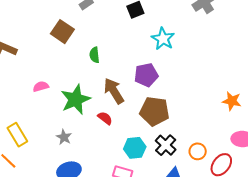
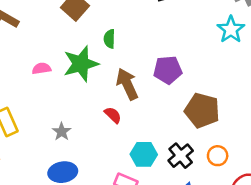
cyan star: (163, 39) -> (231, 30), moved
green star: (76, 99) -> (81, 64), moved
brown pentagon: (155, 111) -> (202, 110), moved
orange circle: (198, 151) -> (218, 156), moved

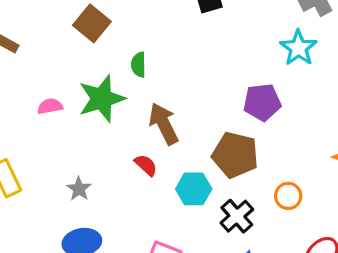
purple pentagon: (168, 70) -> (262, 102), moved
brown pentagon: (202, 110) -> (235, 155), moved
cyan hexagon: (144, 154) -> (194, 189), moved
orange circle: (218, 156) -> (288, 196), moved

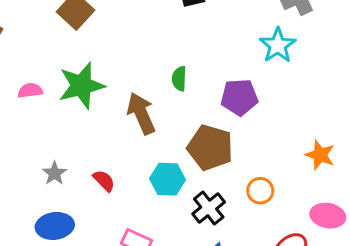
green semicircle: (139, 65) -> (179, 79), moved
red semicircle: (146, 165) -> (104, 181), moved

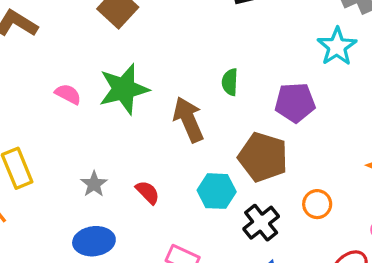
pink semicircle: (30, 90) -> (68, 94), turned 35

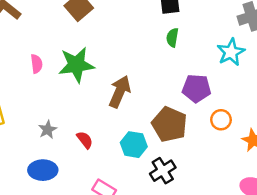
green semicircle: (230, 82) -> (172, 38), moved
pink semicircle: (68, 94) -> (37, 64), turned 48
brown arrow: (188, 120) -> (120, 92), turned 40
orange circle: (317, 204) -> (221, 120), moved

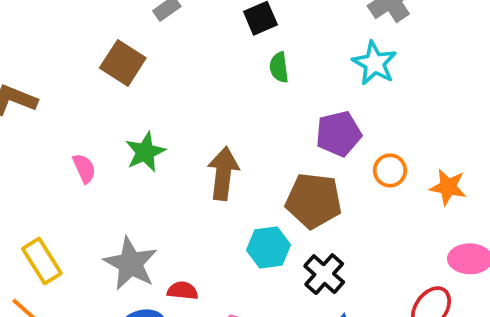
green star: (76, 65) -> (145, 152), size x0.7
gray star: (48, 130) -> (131, 264), size x1.8
red semicircle: (85, 140) -> (183, 291), moved, turned -30

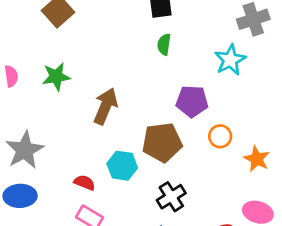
brown pentagon: (314, 201) -> (162, 142), turned -30
black cross: (324, 274) -> (171, 197), moved
red semicircle: (183, 291) -> (85, 183), moved

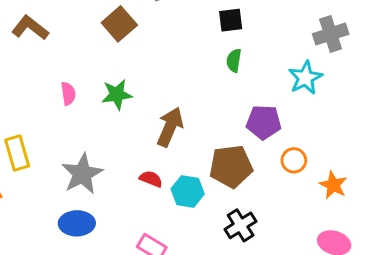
red semicircle: (85, 183) -> (151, 179), moved

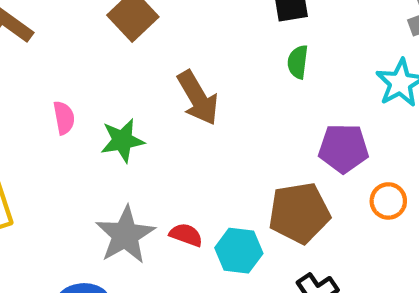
green star: (117, 94) -> (122, 140), moved
brown arrow: (170, 127) -> (198, 98), moved, turned 129
gray star: (82, 174) -> (125, 235), moved

